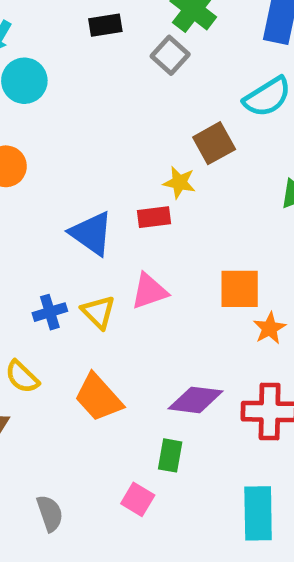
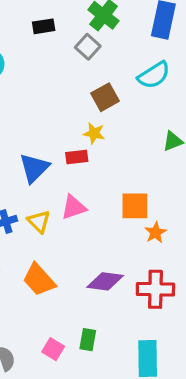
brown square: (214, 143) -> (105, 97), moved
blue triangle: (91, 233) -> (34, 168), turned 40
green rectangle: (170, 455) -> (88, 340), moved
pink square: (138, 499) -> (53, 349), moved

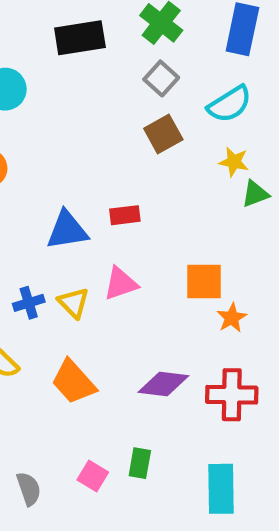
black rectangle: (44, 26) -> (80, 38), size x1.6
gray square: (88, 47) -> (161, 78), moved
yellow star: (94, 133) -> (234, 162), moved
blue triangle: (34, 168) -> (67, 230), turned 36

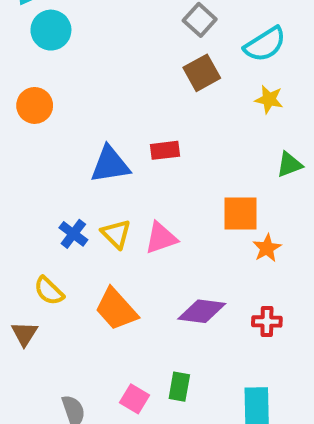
green triangle: (255, 194) -> (289, 165), moved
pink triangle: (121, 284) -> (161, 238), moved
blue cross: (29, 303) -> (73, 234), turned -36
red cross: (232, 395) -> (267, 321), size x0.6

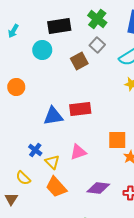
cyan circle: (51, 30) -> (42, 50), moved
brown square: (202, 73) -> (79, 61), moved
red rectangle: (165, 150) -> (80, 109), size x1.5
yellow triangle: (116, 234) -> (52, 162), moved

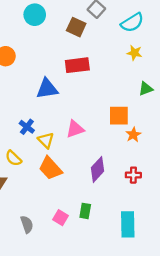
brown square: (79, 61) -> (76, 27), turned -36
red rectangle: (80, 109) -> (77, 65), moved
purple diamond: (98, 188) -> (97, 169), turned -55

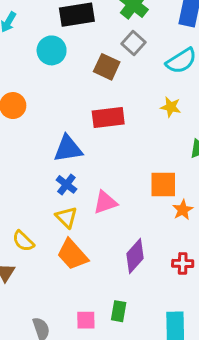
yellow star: (134, 53) -> (171, 107), moved
blue cross: (27, 127) -> (66, 184), moved
pink square: (60, 218) -> (86, 320), turned -32

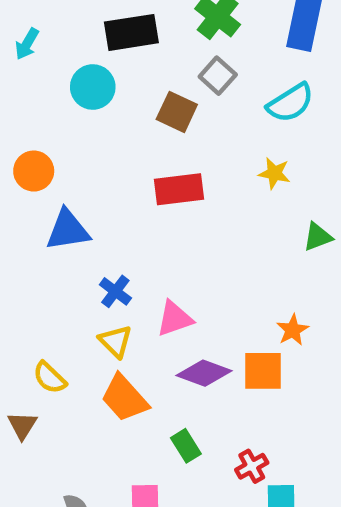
blue triangle: (68, 149) -> (68, 230), moved
orange square: (163, 184) -> (263, 371), moved
purple diamond: (135, 256) -> (204, 373), moved, turned 68
red cross: (183, 263) -> (252, 466), moved, turned -30
green rectangle: (119, 311) -> (186, 446), moved, turned -42

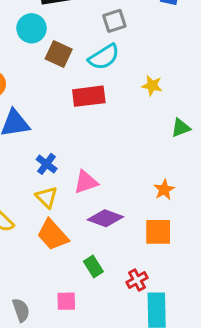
gray square: (218, 76) -> (114, 21), turned 30
cyan semicircle: (290, 103) -> (104, 57), moved
brown square: (177, 112) -> (59, 54), moved
orange square: (263, 371) -> (158, 232), moved

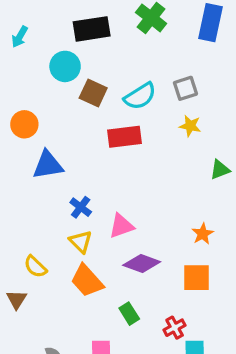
gray square: (114, 21) -> (185, 88), moved

